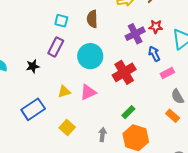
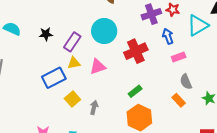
purple rectangle: (56, 47) -> (72, 42), moved
blue rectangle: (33, 109) -> (54, 78), moved
gray arrow: (103, 135) -> (94, 107), moved

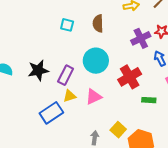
black star: (46, 34) -> (38, 70), size x1.5
green rectangle: (135, 91) -> (149, 100), moved, turned 48
yellow square: (72, 99) -> (118, 130), moved

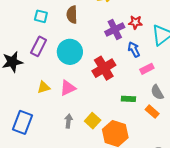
purple rectangle: (66, 75) -> (39, 46), moved
green rectangle: (149, 100) -> (128, 99), moved
blue rectangle: (51, 113) -> (23, 122), moved, turned -35
gray arrow: (95, 138) -> (68, 121), moved

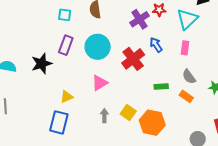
blue arrow: (134, 49) -> (156, 45), moved
pink rectangle: (147, 69) -> (185, 48), moved, turned -48
yellow triangle: (44, 87) -> (67, 97), moved

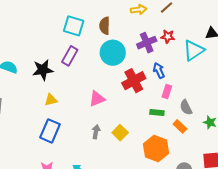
cyan square: (65, 15) -> (74, 26), size x1.5
cyan circle: (98, 47) -> (113, 53), moved
pink rectangle: (185, 48) -> (167, 92), moved
yellow triangle: (67, 97) -> (51, 100), moved
orange hexagon: (152, 123) -> (156, 149), moved

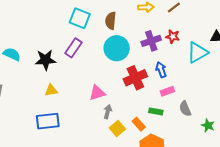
pink rectangle: (167, 92) -> (167, 91), turned 48
orange rectangle: (180, 126) -> (139, 124), moved
blue rectangle: (50, 131) -> (48, 121), turned 55
gray arrow: (96, 132) -> (108, 112), moved

